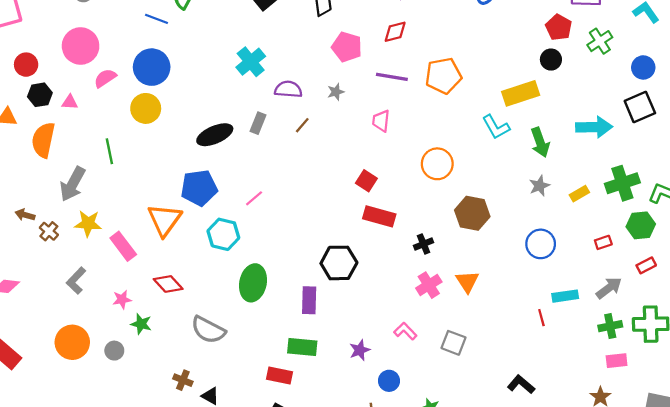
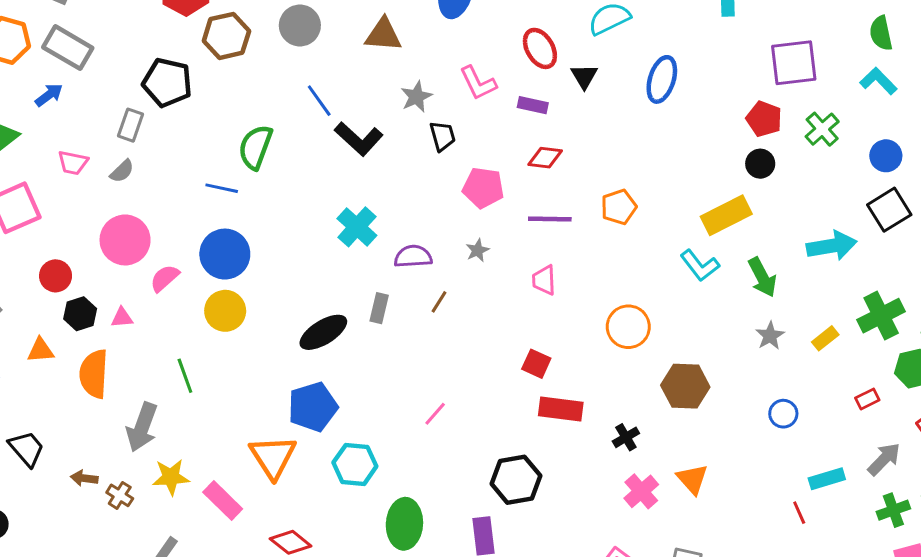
red diamond: (395, 32) -> (545, 158), turned 30
orange pentagon: (443, 76) -> (619, 207), size x0.7
pink line: (254, 198) -> (435, 414), moved
blue circle: (541, 244) -> (783, 414), size x0.7

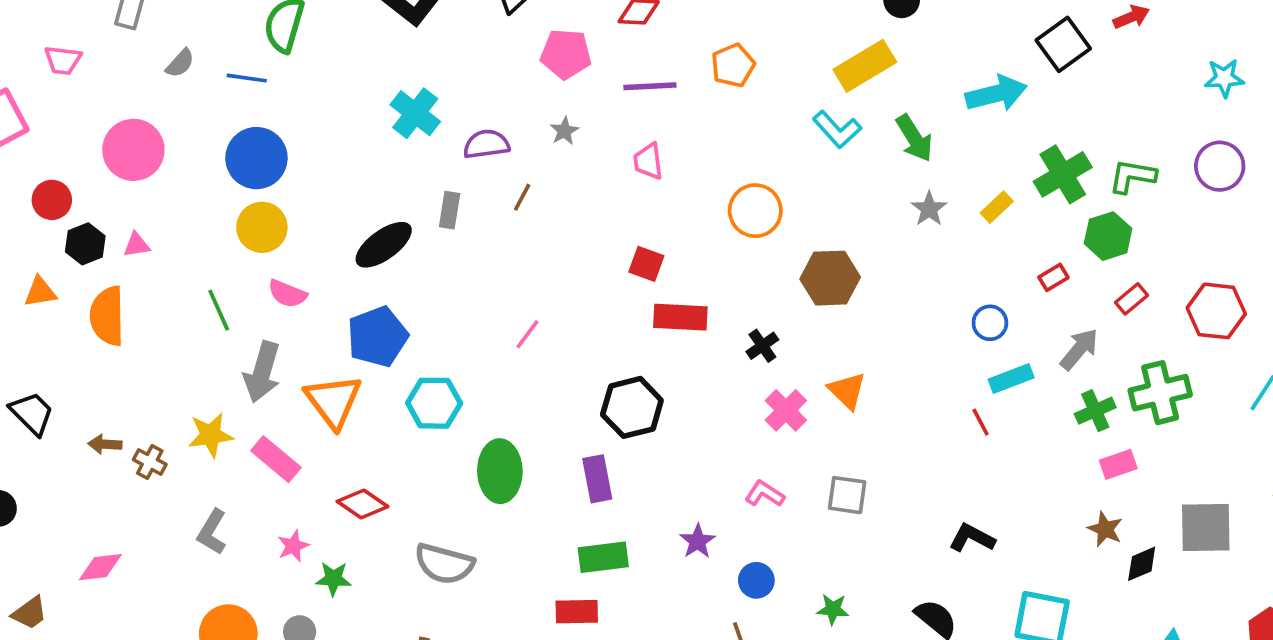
gray semicircle: (122, 171) -> (180, 63), moved
pink semicircle: (165, 278) -> (287, 294), moved, turned -112
blue circle: (783, 414) -> (990, 323), moved
gray arrow: (142, 427) -> (262, 372), moved

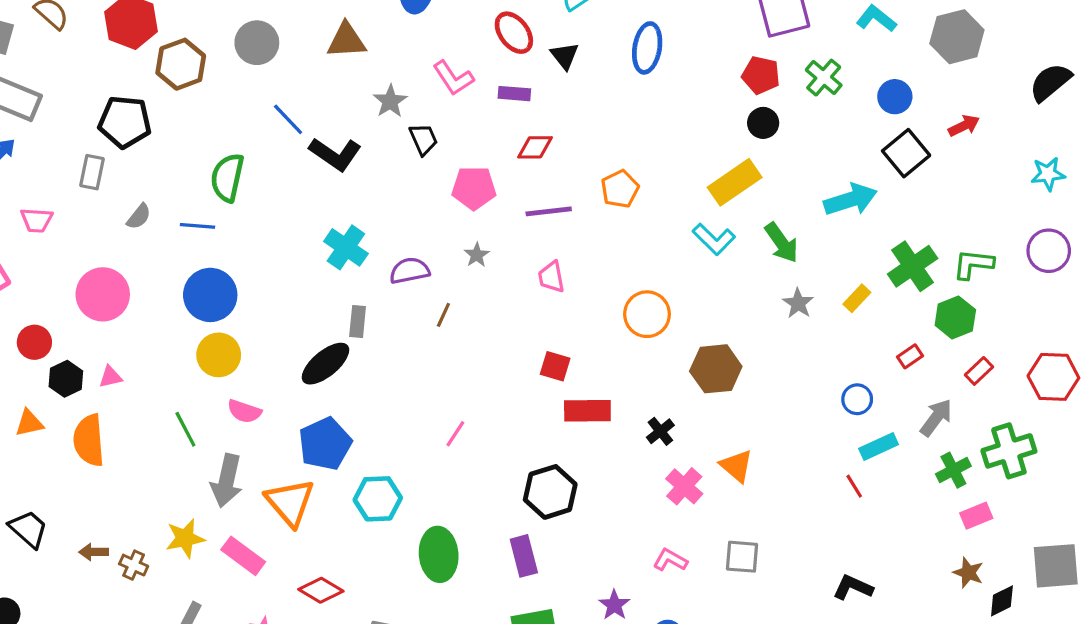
gray rectangle: (450, 210) -> (358, 321), moved

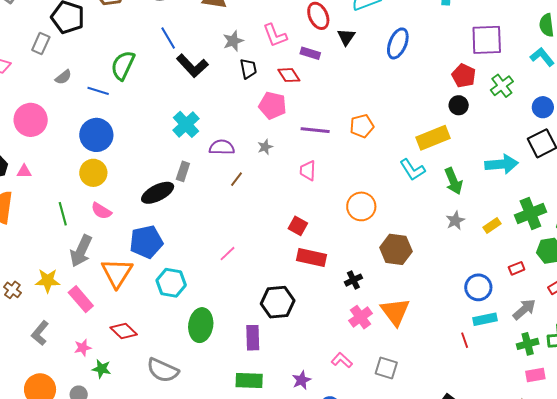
red diamond: (535, 147) -> (289, 75), moved, turned 45
blue circle: (857, 399) -> (478, 287), size x1.4
orange triangle: (736, 466) -> (395, 312), size x1.4

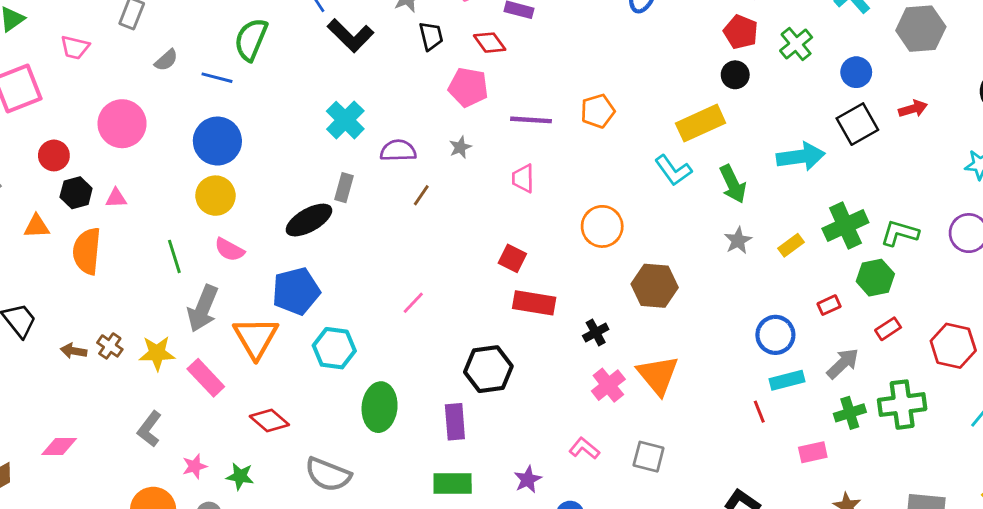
brown cross: (12, 290) -> (110, 346), moved
pink star: (83, 348) -> (195, 466), moved
pink rectangle: (535, 375) -> (813, 452), moved

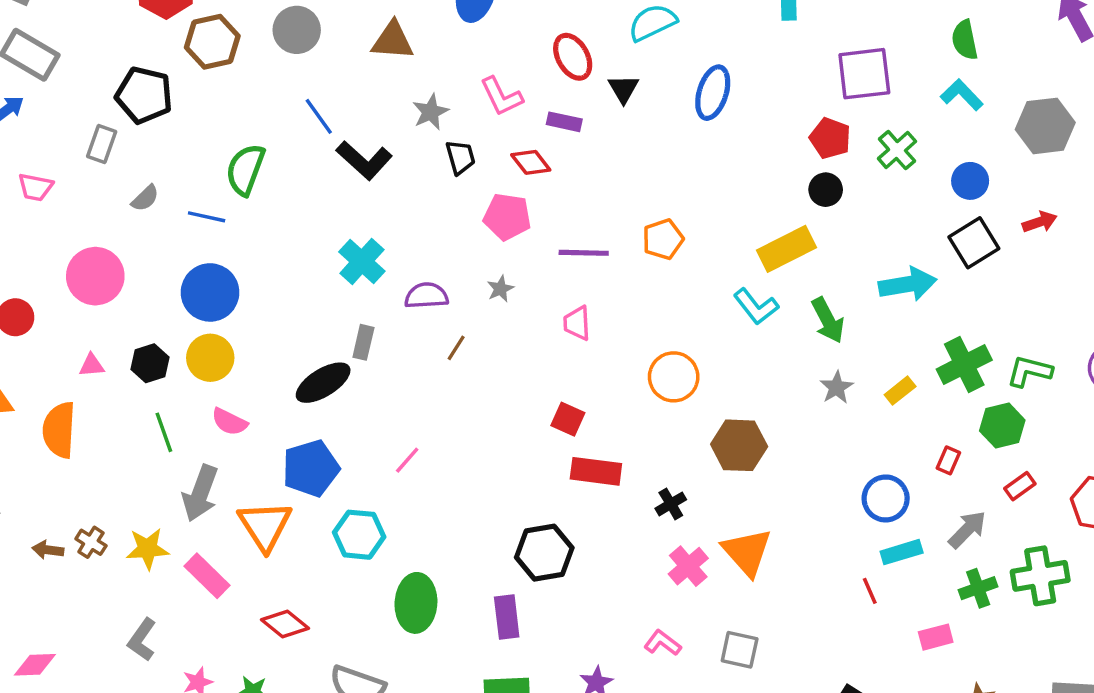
black hexagon: (76, 193) -> (150, 363), moved
pink line: (413, 303) -> (407, 460), moved
red rectangle: (829, 305) -> (948, 460), turned -40

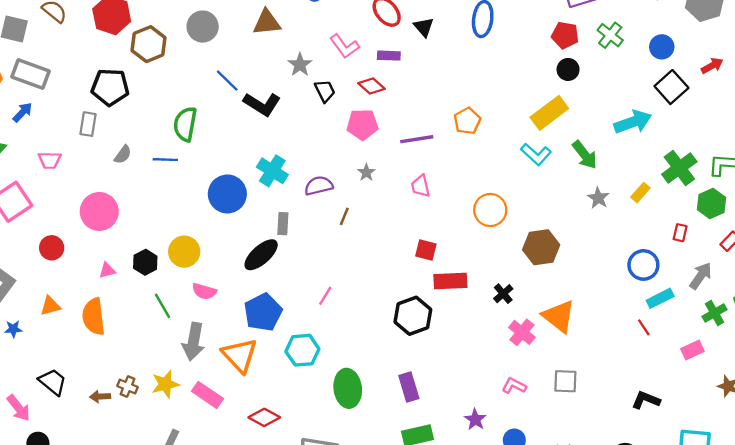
blue circle: (210, 292) -> (227, 194), moved
black hexagon: (544, 553) -> (413, 316), moved

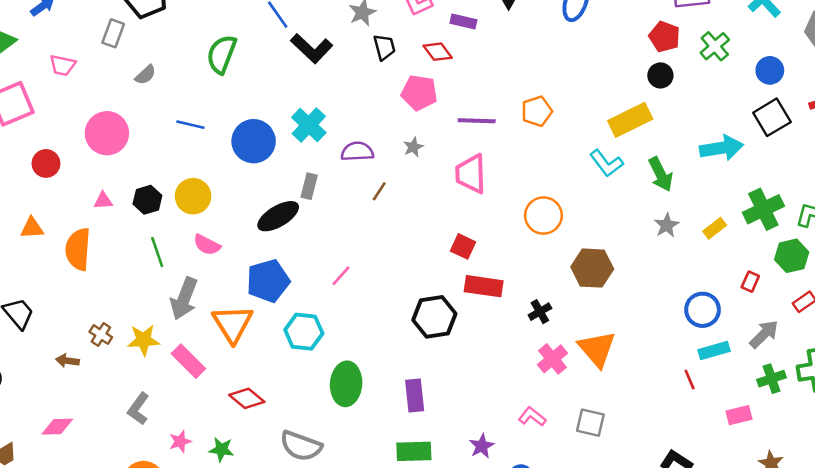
blue line: (165, 160) -> (190, 125), moved
pink trapezoid: (421, 186) -> (471, 174), size x1.5
brown arrow: (100, 397) -> (67, 361), moved

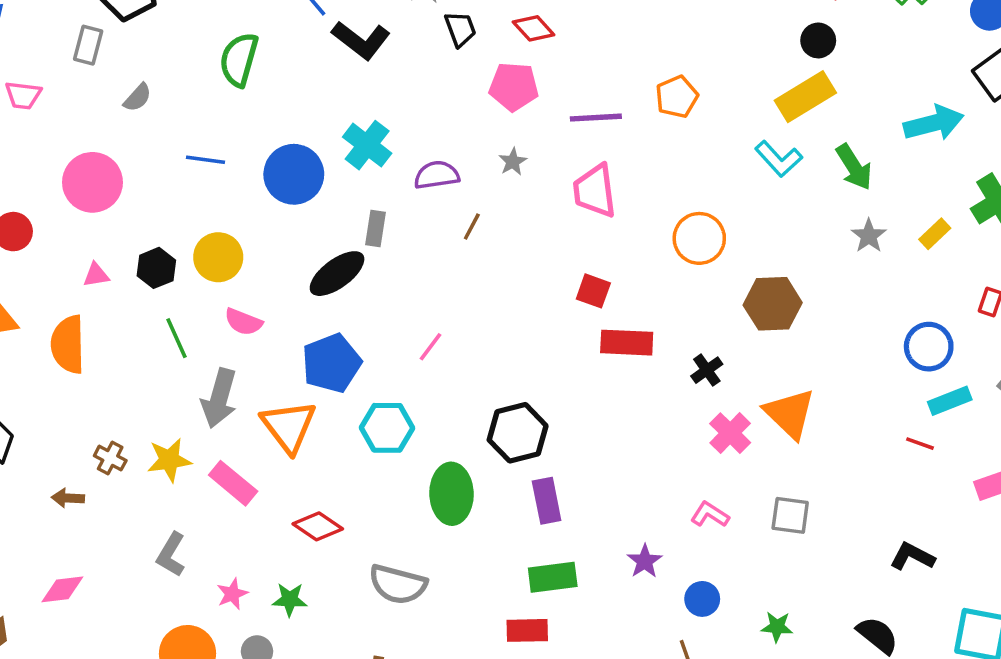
black circle: (660, 75) -> (818, 40), moved
black hexagon: (434, 317) -> (518, 433), moved
red line: (690, 380) -> (920, 444), turned -42

